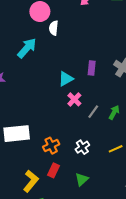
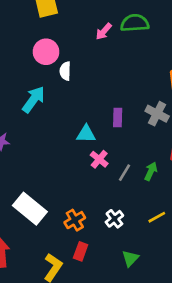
cyan triangle: (66, 79) -> (86, 134), turned 35
white rectangle: (17, 134) -> (30, 209), turned 50
green triangle: (82, 179) -> (130, 258), moved

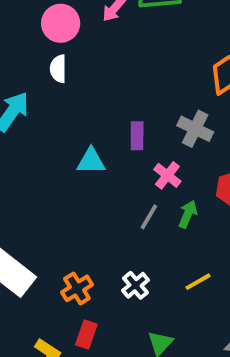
pink circle: (46, 52) -> (61, 23), moved
pink cross: (99, 159) -> (167, 175), moved

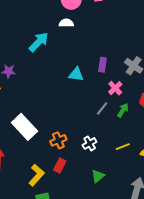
white semicircle: (58, 69) -> (66, 23), turned 80

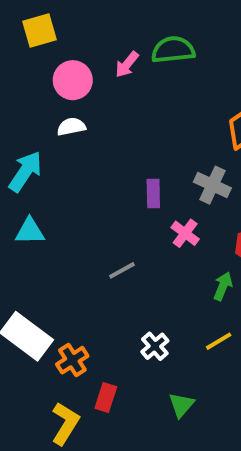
cyan triangle: (76, 74) -> (30, 231), moved
gray line: (102, 108) -> (122, 270), moved, turned 32
green arrow: (123, 110) -> (223, 286), moved
orange cross: (58, 140) -> (72, 360), moved

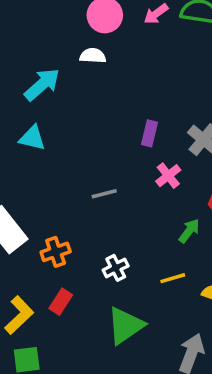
orange cross: (72, 360) -> (56, 252), moved
green triangle: (181, 405) -> (125, 326), size x1.6

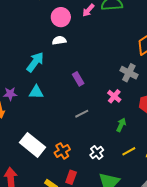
purple rectangle: (149, 133) -> (78, 79), moved, turned -32
green arrow: (189, 231) -> (121, 125), moved

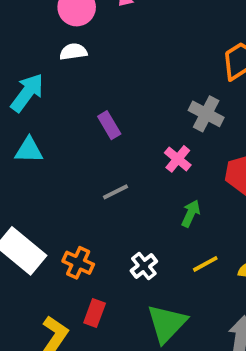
orange cross: (62, 151) -> (78, 263), turned -35

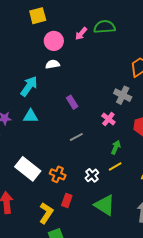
yellow line: (205, 264) -> (115, 167), moved
green triangle: (167, 323) -> (105, 205), turned -40

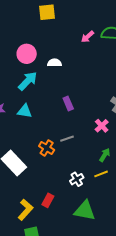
pink circle: (54, 41) -> (27, 54), moved
orange cross: (58, 174) -> (47, 148), moved
green triangle: (105, 205) -> (85, 211), turned -30

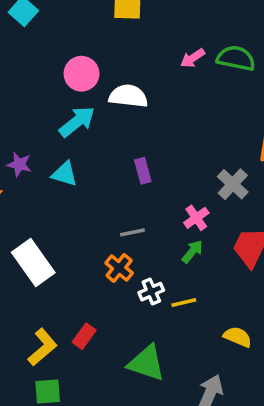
white semicircle: (54, 63) -> (128, 96), size x1.5
orange cross: (47, 148) -> (119, 268), moved
green arrow: (105, 155) -> (192, 251), moved
white cross: (77, 179) -> (151, 292), moved

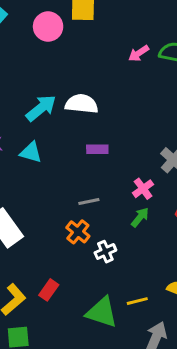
pink circle: (82, 74) -> (48, 27), moved
white semicircle: (128, 96) -> (82, 104), moved
purple rectangle: (143, 171) -> (97, 149), turned -75
yellow line: (184, 302) -> (137, 301), moved

